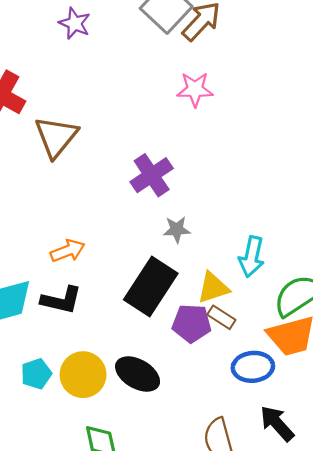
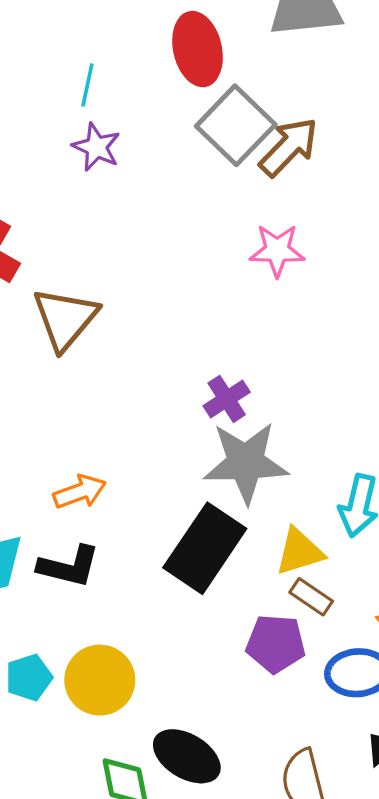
purple cross: (152, 175) -> (227, 399), moved, size x0.7
gray star: (177, 229) -> (246, 462), size x2.0
purple pentagon: (192, 323) -> (276, 644), moved
black ellipse: (138, 374) -> (187, 756), moved

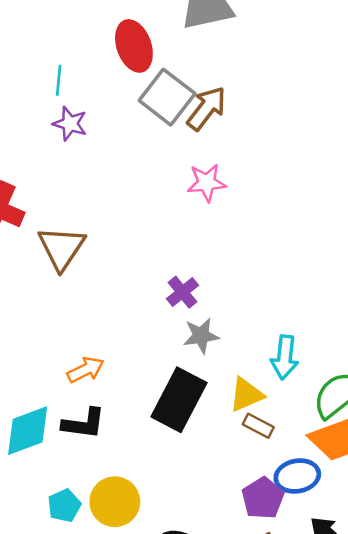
gray star: (246, 462) -> (201, 336), size x0.6
purple pentagon: (276, 644) -> (263, 498), moved, turned -30

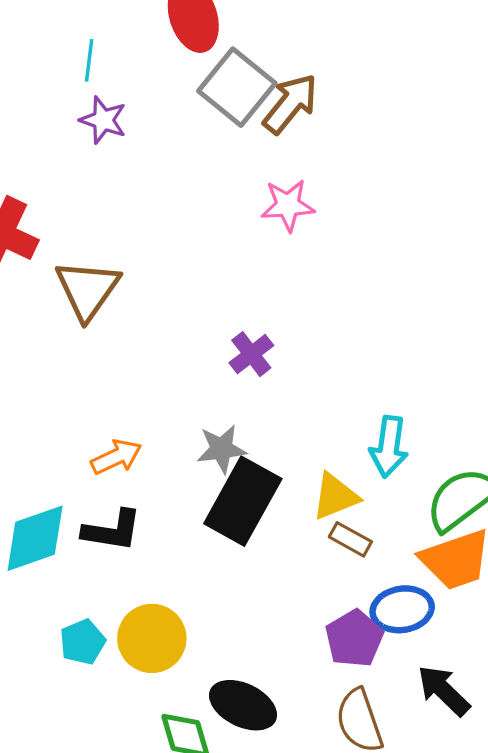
gray star: (201, 336) -> (222, 449), moved

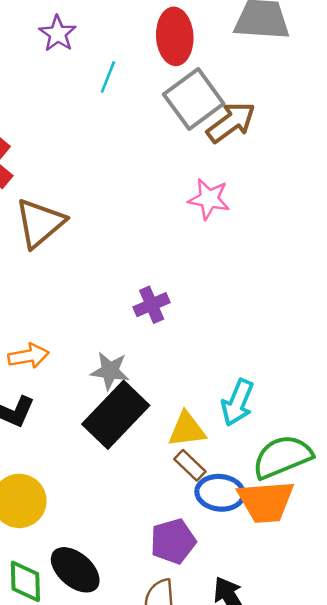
cyan line: (89, 60) -> (108, 77), moved
purple star: (103, 120) -> (58, 34), moved
blue ellipse: (402, 609) -> (220, 493), moved

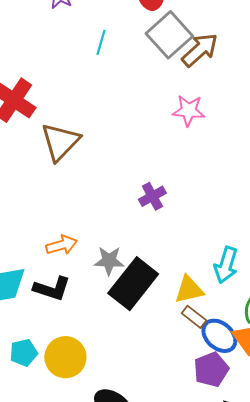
cyan line: (108, 77) -> (101, 42), moved
gray star: (110, 371) -> (109, 261), moved
blue ellipse: (220, 493) -> (219, 336), turned 42
purple pentagon: (173, 541) -> (211, 370), moved

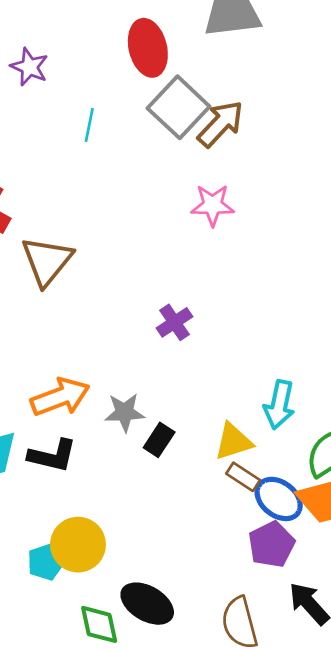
orange arrow: (62, 245) -> (60, 397), size x1.4
black rectangle: (133, 284) -> (159, 440), size x0.5
cyan pentagon: (24, 353) -> (46, 562), moved

